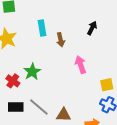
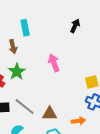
brown arrow: (61, 40) -> (13, 47), moved
pink arrow: (81, 65) -> (54, 63), moved

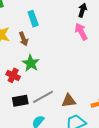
pink arrow: (54, 63) -> (81, 32), moved
gray line: (25, 107) -> (43, 97), turned -60

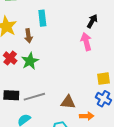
red cross: (13, 75) -> (10, 58), moved
brown triangle: (69, 101) -> (68, 102), moved

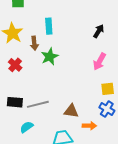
pink arrow: (86, 42) -> (99, 62), moved, turned -138
green star: (30, 61) -> (50, 57), moved

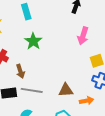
brown arrow: (34, 43) -> (20, 71), moved
gray line: (38, 104) -> (32, 90), turned 35

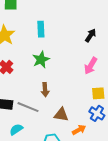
brown arrow: (20, 71) -> (45, 90), moved
orange arrow: (87, 101) -> (79, 130), turned -32

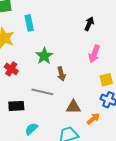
cyan rectangle: (41, 29) -> (29, 23), moved
brown arrow: (45, 90) -> (61, 74), moved
gray line: (28, 107) -> (42, 92), moved

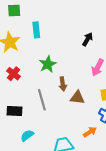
black arrow: (89, 24) -> (88, 39), moved
gray line: (42, 92) -> (42, 100), turned 55
brown triangle: (73, 107) -> (77, 98), moved

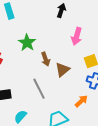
brown triangle: (77, 98) -> (62, 70), turned -35
gray line: (42, 100) -> (39, 89), moved

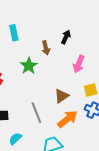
brown arrow: (45, 59) -> (46, 48), moved
orange arrow: (81, 101) -> (67, 119), moved, size x1.5

